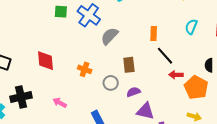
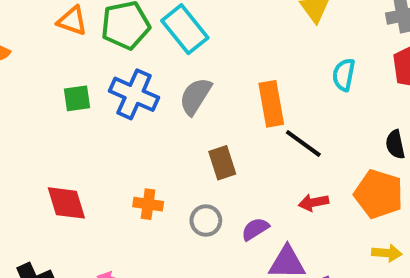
orange rectangle: (154, 33) -> (271, 104), size x1.5
gray semicircle: (110, 36) -> (195, 96), moved
brown rectangle: (129, 65) -> (222, 163), moved
red arrow: (176, 75) -> (314, 202), moved

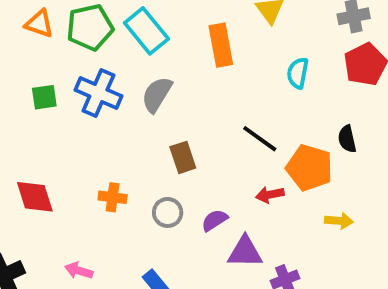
orange rectangle: (271, 104) -> (221, 45), moved
orange pentagon: (379, 194) -> (309, 168), moved
yellow arrow: (387, 253) -> (339, 221), moved

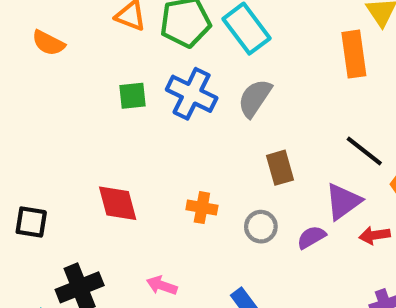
orange rectangle: (221, 45) -> (354, 54), moved
red arrow: (270, 195) -> (375, 235), moved
purple triangle: (245, 252) -> (343, 201), moved, turned -39

